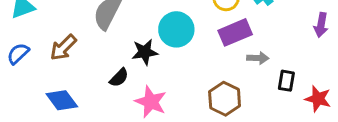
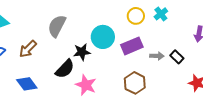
purple rectangle: (235, 32) -> (132, 46), moved
black semicircle: (119, 78) -> (65, 69), size x1.5
black rectangle: (286, 81) -> (177, 57), moved, turned -56

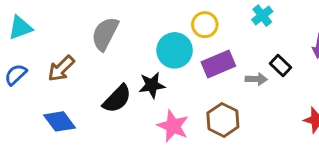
yellow circle: (136, 16) -> (205, 25), moved
black star: (82, 52) -> (152, 85), moved
black rectangle: (177, 57) -> (280, 65), moved
pink star: (86, 85) -> (173, 126), moved

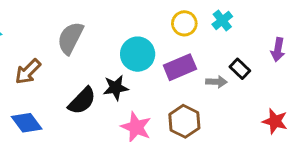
yellow circle: (205, 25) -> (184, 23), moved

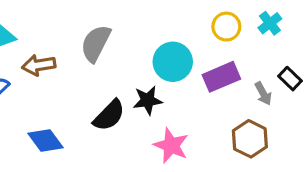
brown arrow: (28, 72) -> (39, 65), moved, turned 36
gray arrow: (216, 82) -> (263, 94), turned 60
brown hexagon: (184, 121) -> (250, 139), moved

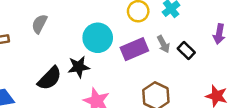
gray semicircle: (96, 43) -> (39, 24), size x0.7
gray arrow: (263, 94) -> (163, 44), moved

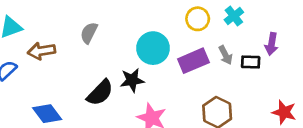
purple arrow: (219, 34) -> (272, 44), moved
black rectangle: (186, 50) -> (251, 62), turned -42

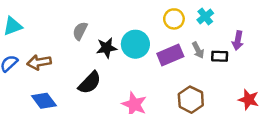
brown arrow: (41, 51) -> (39, 62), moved
black star: (132, 80) -> (107, 48), moved

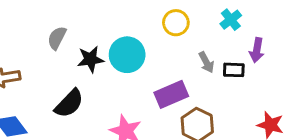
cyan cross: (205, 16) -> (231, 20), moved
purple rectangle: (170, 55) -> (171, 94), moved

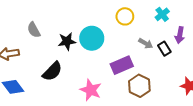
gray semicircle: (57, 38) -> (34, 30), moved, turned -56
gray arrow: (206, 62) -> (146, 43), turned -32
black rectangle: (234, 70) -> (164, 49), turned 56

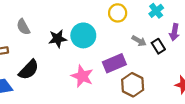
black semicircle: (52, 71) -> (29, 70), moved
pink star: (91, 90) -> (82, 76), moved

